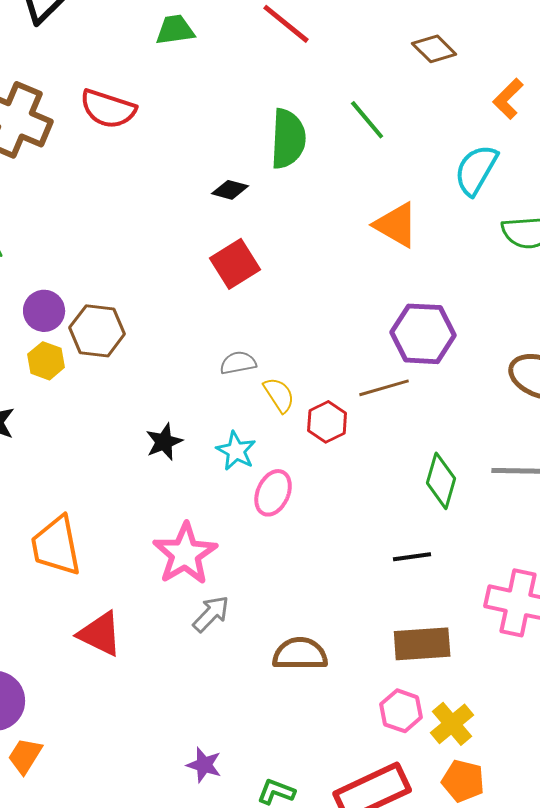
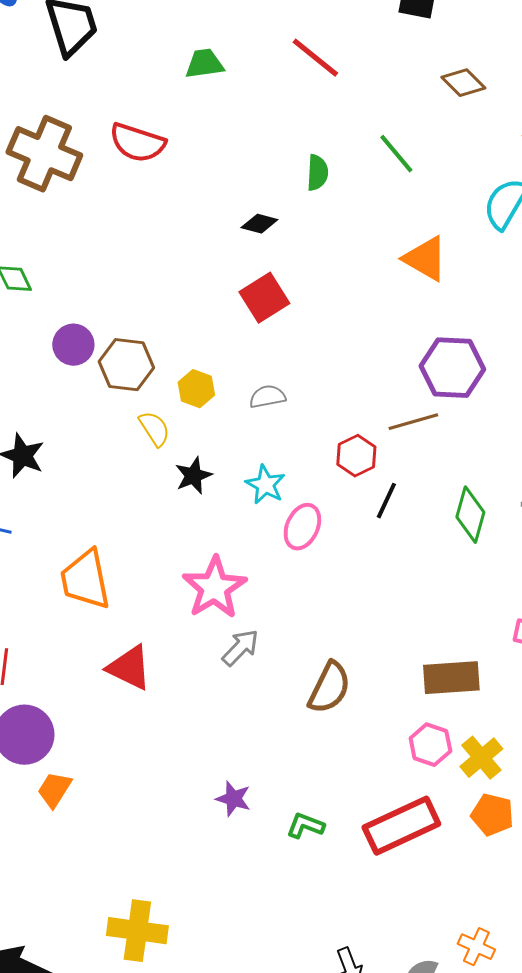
green semicircle: (288, 139) -> (317, 173), size x0.6
yellow hexagon: (46, 361) -> (196, 389), moved
yellow semicircle: (279, 395) -> (154, 429), moved
black line: (412, 557) -> (386, 501), moved, turned -57
brown semicircle: (300, 654) -> (329, 688), turned 116

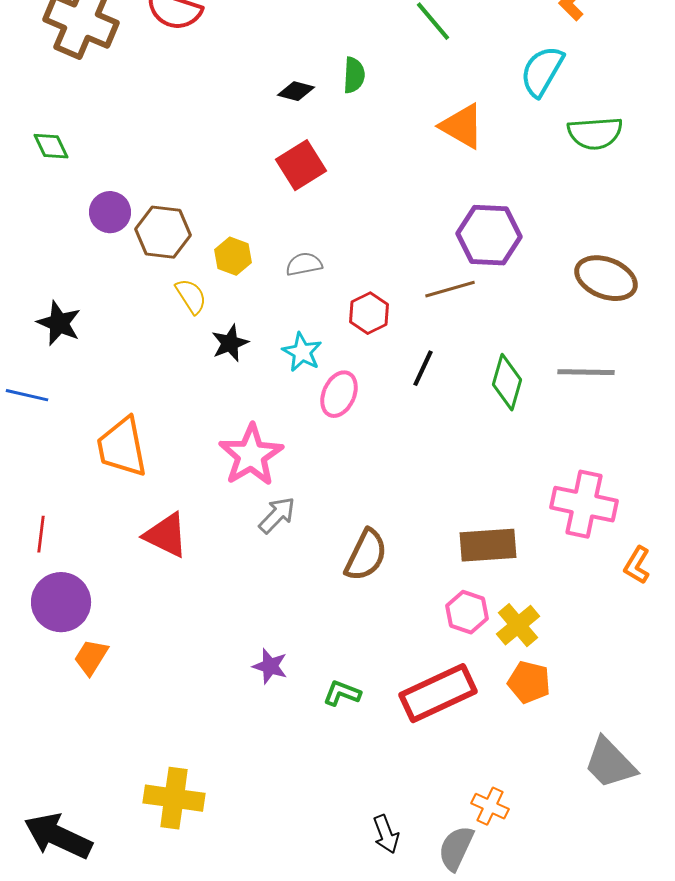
green semicircle: (317, 173) -> (354, 75), moved
red hexagon: (356, 456) -> (369, 313), moved
orange cross: (476, 947) -> (490, 806), moved

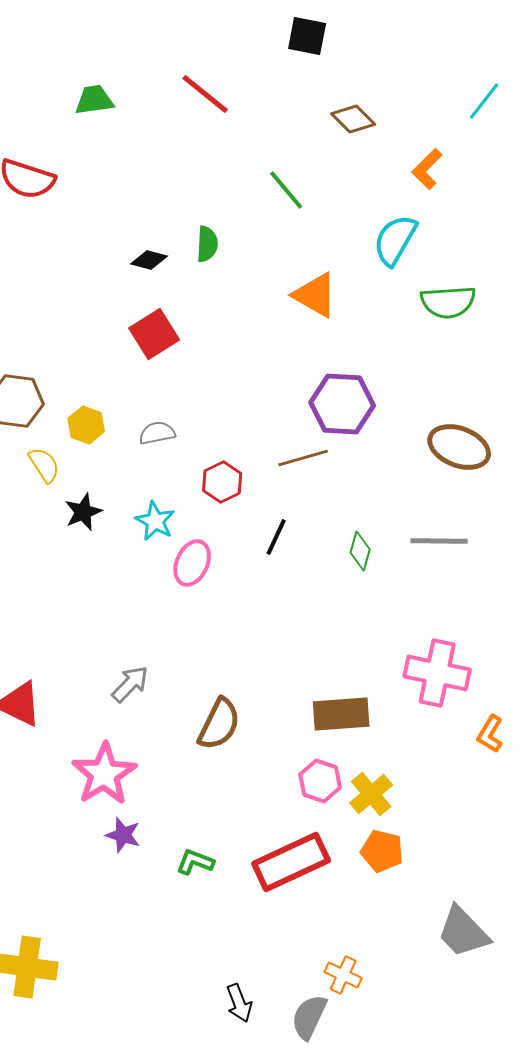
green diamond: (507, 382) -> (360, 551), size x0.7
pink star: (251, 455) -> (104, 774), moved

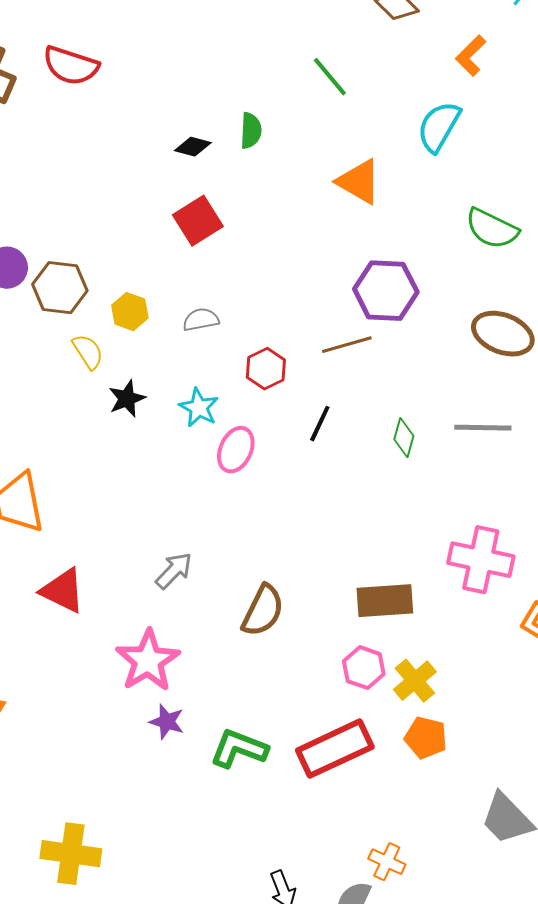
green semicircle: (448, 302) -> (492, 229), moved, turned 30
green L-shape: (195, 862) -> (239, 749), size x1.5

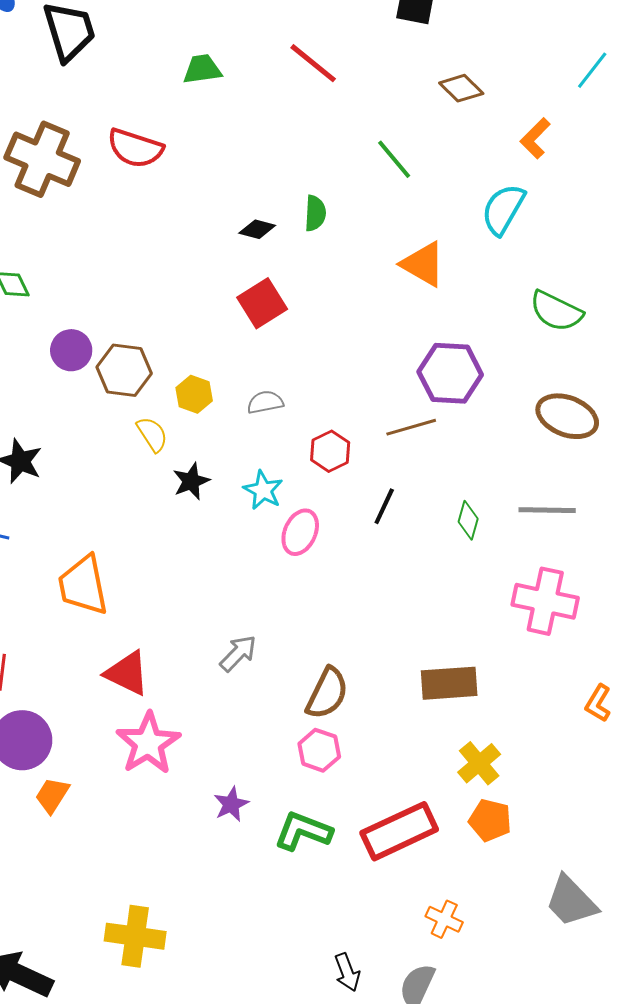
pink cross: (481, 560) -> (545, 601), moved
pink star: (148, 661) -> (148, 743), moved
pink hexagon: (364, 668) -> (319, 750), moved
purple star: (167, 722) -> (231, 804), turned 30
orange cross: (387, 862) -> (444, 919), moved

